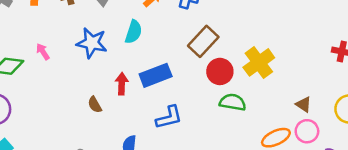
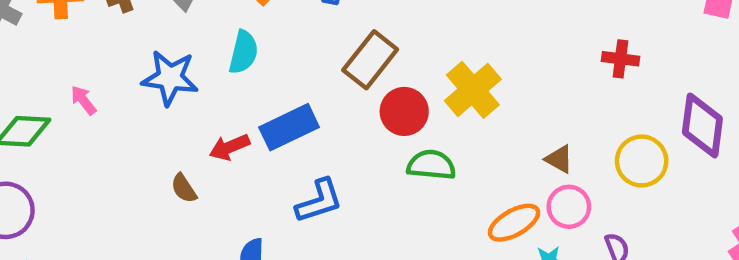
red arrow: (122, 84) -> (229, 147), turned -110

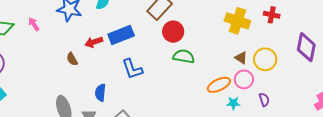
yellow cross: (473, 90) -> (237, 21), moved, turned -35
pink arrow: (83, 100) -> (34, 24), moved
yellow circle: (642, 161) -> (265, 59), moved
blue L-shape: (319, 201) -> (132, 69), turned 85

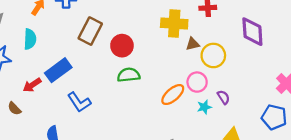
red circle: (173, 32) -> (122, 46), moved
brown triangle: (241, 58) -> (193, 44), moved, turned -32
cyan star: (233, 103) -> (204, 107), moved

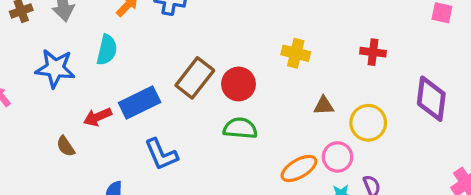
yellow cross: (174, 24) -> (296, 53), moved, size x0.7
brown rectangle: (90, 31) -> (195, 78), moved
brown triangle: (193, 44) -> (324, 106), moved

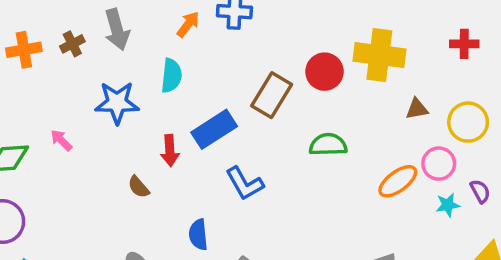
yellow cross: (296, 53) -> (379, 55), size x1.6
red circle: (238, 84) -> (325, 72), moved
red arrow: (98, 117) -> (170, 151), turned -64

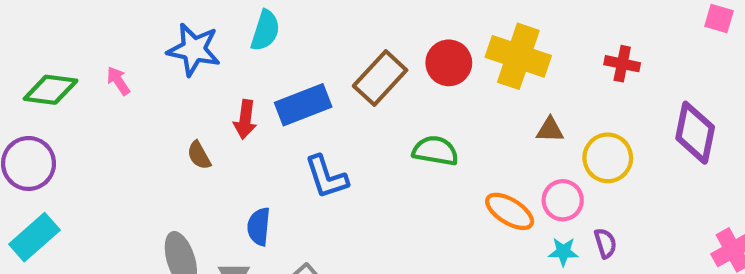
orange ellipse: (398, 181) -> (510, 211), turned 57

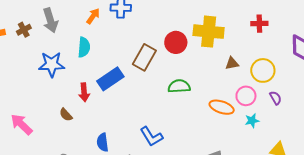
pink arrow: (118, 81) -> (21, 124), moved, size x1.6
blue L-shape: (326, 177) -> (151, 137), moved
purple semicircle: (605, 243) -> (275, 98), moved

